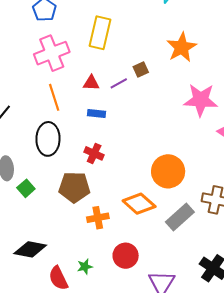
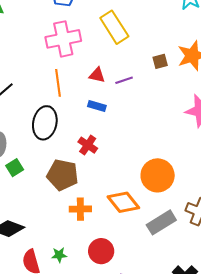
yellow rectangle: (100, 33) -> (114, 27), turned -56
brown square: (141, 70) -> (160, 61), moved

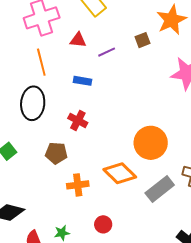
brown square: (160, 61) -> (143, 40), moved
red triangle: (97, 75) -> (78, 40), moved
brown pentagon: (63, 175) -> (56, 153), size x0.7
red circle: (101, 251) -> (103, 224), size x0.7

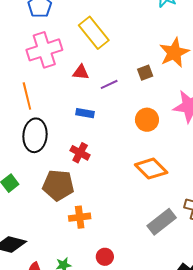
orange line: (41, 62) -> (27, 96), moved
orange circle: (151, 143) -> (147, 120), moved, size x0.7
brown pentagon: (56, 153) -> (58, 185), size x1.4
orange diamond: (120, 173) -> (151, 169), moved

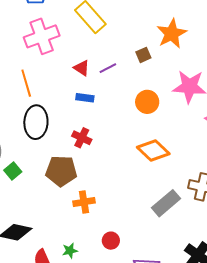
red triangle: (81, 72) -> (82, 68), moved, turned 30

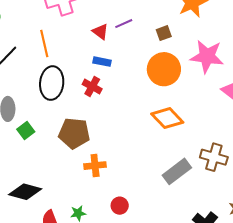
brown square: (143, 55) -> (164, 33), moved
purple line: (108, 68) -> (124, 24), moved
orange circle: (147, 102) -> (164, 69), size x1.4
red cross: (82, 138) -> (92, 87), moved

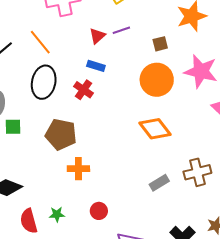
red triangle: (100, 32) -> (97, 36), turned 36
orange line: (44, 44) -> (40, 42), turned -32
green square: (26, 130) -> (13, 127), turned 30
brown cross: (214, 157) -> (197, 172), turned -36
gray rectangle: (177, 171) -> (159, 183), size x0.7

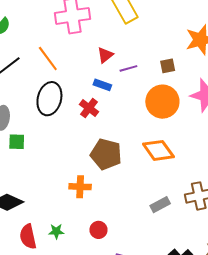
purple line: (121, 30) -> (128, 68), moved
brown pentagon: (61, 134) -> (106, 154), moved

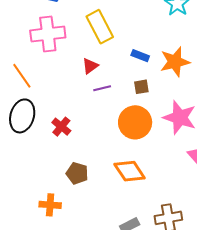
red triangle: (105, 55) -> (90, 66), moved
blue rectangle: (102, 85) -> (140, 56), moved
brown pentagon: (106, 154) -> (77, 173), size x0.7

